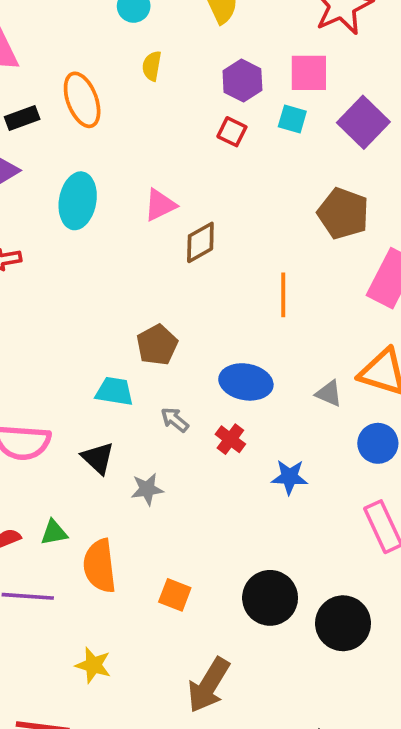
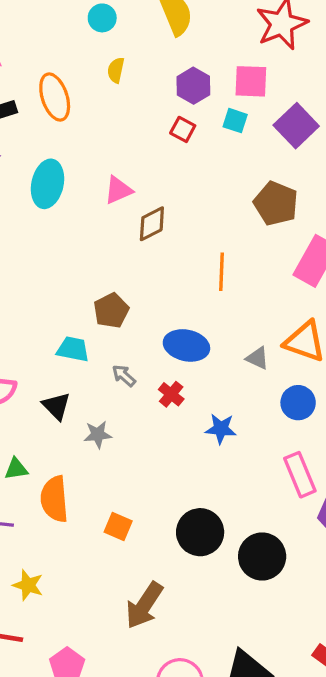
yellow star: (93, 665) -> (28, 585), moved

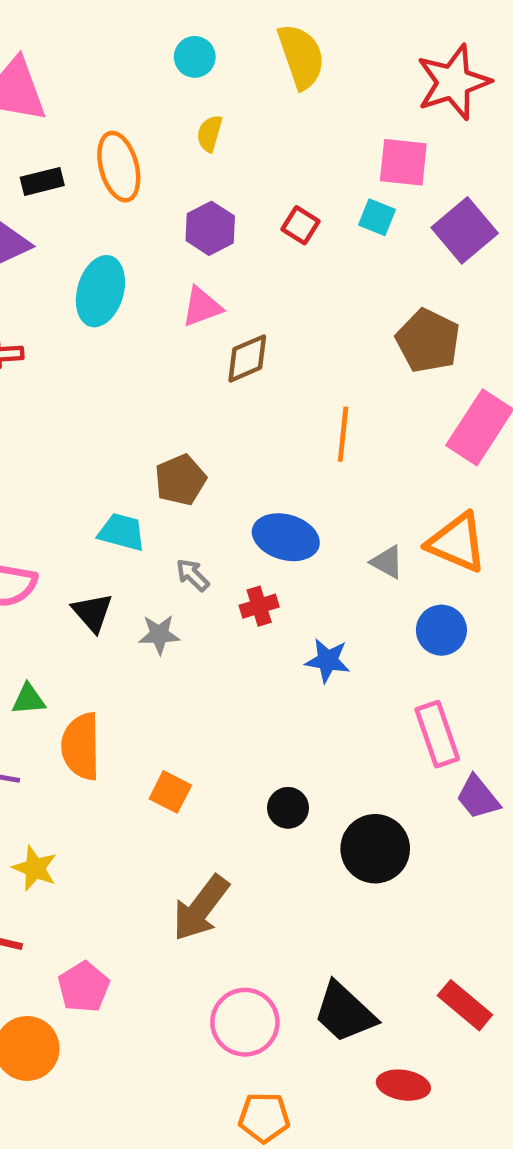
purple hexagon: (193, 86) -> (210, 228), moved
red cross: (171, 394) -> (259, 606), turned 30
gray star: (98, 435) -> (159, 634), moved
black circle: (200, 532) -> (288, 808), size x0.6

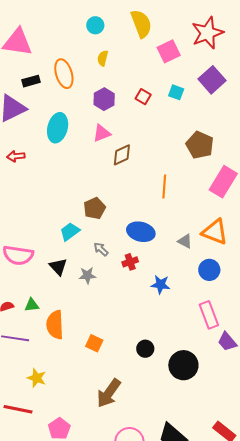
pink square: (403, 162) -> (169, 51), moved, turned -30
purple square: (465, 230) -> (212, 80), moved
cyan trapezoid: (122, 532) -> (70, 232), turned -50

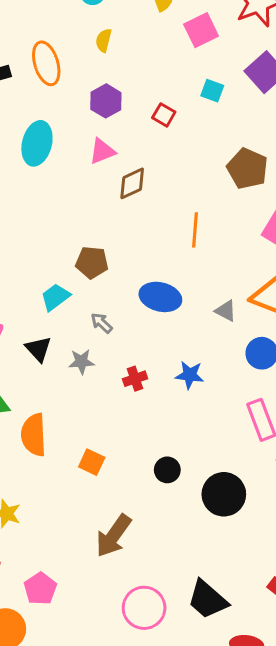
red square: (143, 97) -> (164, 115), moved
brown pentagon: (95, 208) -> (92, 262), turned 30
red cross: (130, 262) -> (135, 379), moved

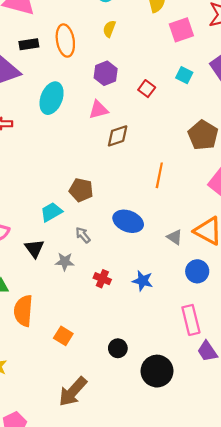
red cross: (135, 379) -> (102, 279), turned 35

